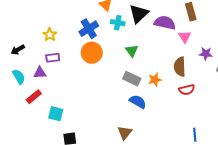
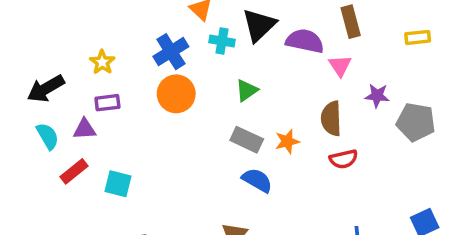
black arrow: (18, 50) -> (46, 89), size x1.5
green triangle: (132, 51) -> (247, 90), turned 32
cyan square: (56, 114) -> (118, 184), moved

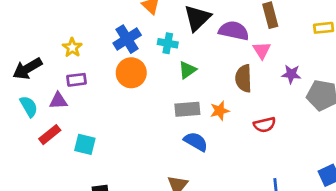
cyan cross: (222, 41) -> (168, 43), moved
brown semicircle: (331, 119) -> (244, 78), moved
gray rectangle: (247, 140) -> (187, 109), turned -30

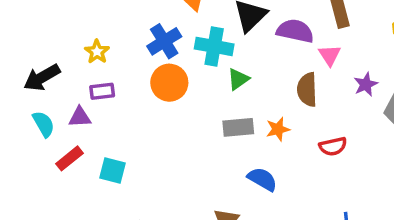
cyan cross: (168, 43) -> (214, 46), size x1.5
purple star: (291, 74) -> (366, 84), turned -30
blue semicircle: (196, 142) -> (262, 179), moved

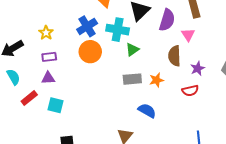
purple semicircle: (295, 31) -> (167, 20), turned 95
purple star: (366, 84) -> (198, 68), moved
purple triangle: (80, 117) -> (48, 78), moved

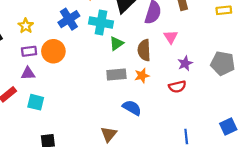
pink triangle: (188, 35) -> (171, 37), moved
orange circle: (90, 52) -> (53, 51), moved
brown semicircle: (174, 56) -> (144, 50), moved

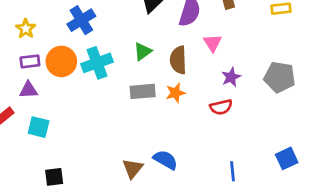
cyan cross: (101, 22) -> (97, 63), moved, turned -30
blue semicircle: (132, 108) -> (165, 160), moved

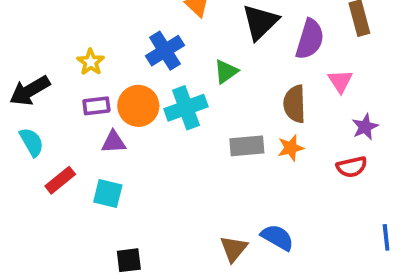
green triangle: (143, 51) -> (226, 72), moved
purple triangle: (29, 90) -> (114, 142), moved
blue line: (232, 171) -> (386, 237), moved

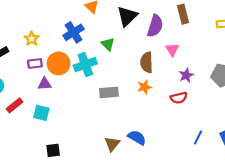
green triangle: (226, 72) -> (108, 44), turned -40
gray rectangle: (247, 146) -> (109, 92), moved
blue line: (386, 237) -> (198, 138), turned 32

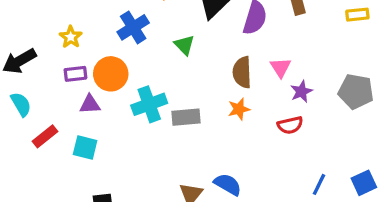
pink triangle: (172, 49) -> (281, 67), moved
cyan cross: (85, 65) -> (149, 104), moved

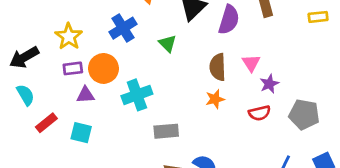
yellow star: (71, 37) -> (69, 36), size x1.4
gray pentagon: (356, 91) -> (304, 114), moved
gray rectangle: (186, 117) -> (166, 131), moved

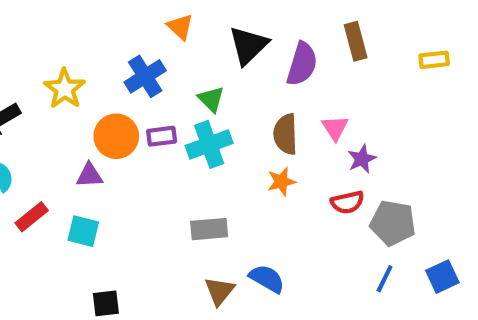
purple rectangle: (73, 68) -> (162, 136), moved
cyan cross: (137, 95) -> (209, 144), moved
gray pentagon: (304, 114) -> (393, 223), moved

